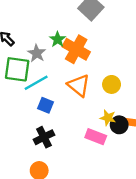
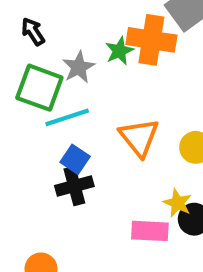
orange cross: (76, 49) -> (151, 40), moved, turned -32
black cross: (44, 137) -> (74, 186), moved
pink rectangle: (96, 137) -> (150, 231), turned -30

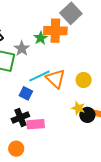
cyan line: (67, 117) -> (39, 76), moved
black cross: (74, 186) -> (20, 118), moved
pink rectangle: (150, 231) -> (36, 124), moved

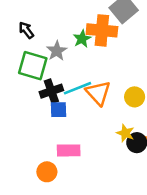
blue square: (26, 93) -> (58, 110), turned -32
black cross: (20, 118) -> (51, 91), moved
orange circle: (16, 149) -> (47, 172), moved

